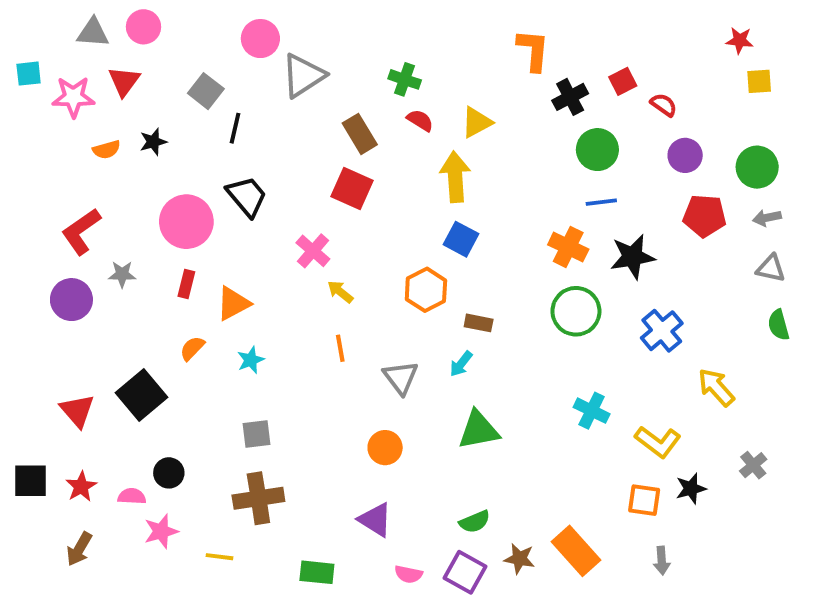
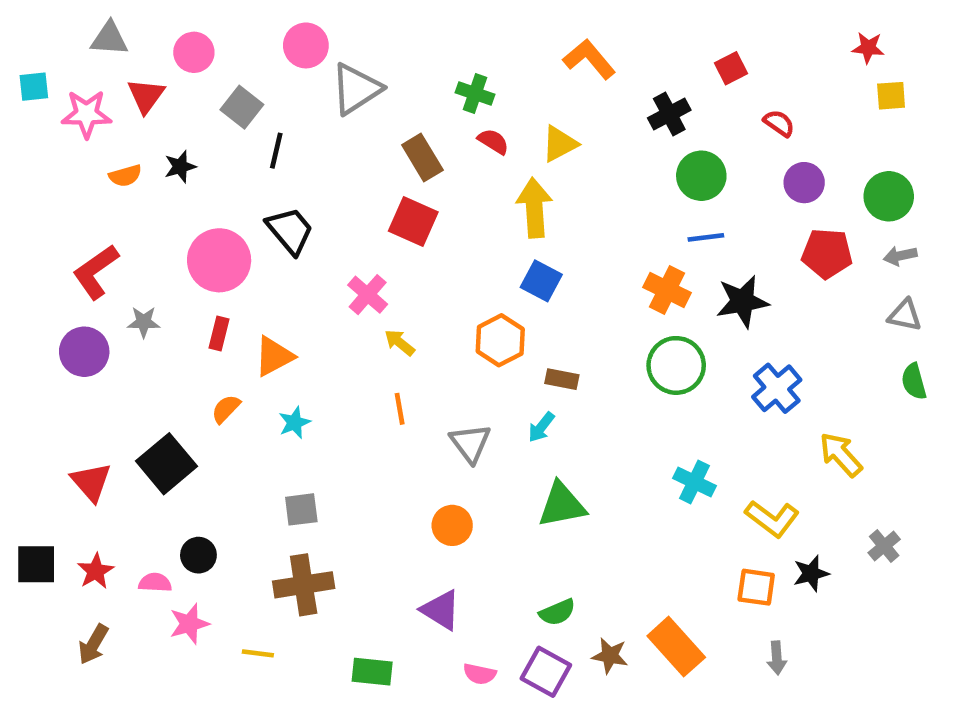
pink circle: (144, 27) -> (194, 52), moved
orange L-shape: (533, 50) -> (589, 59), moved, turned -45
red square: (623, 81) -> (731, 68), moved

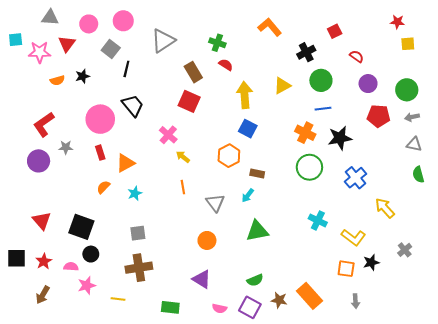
pink circle: (306, 45) -> (123, 21), moved
yellow triangle: (560, 144) -> (282, 86), moved
red rectangle: (219, 333) -> (100, 153), turned -32
black square: (166, 464) -> (81, 227), moved, turned -30

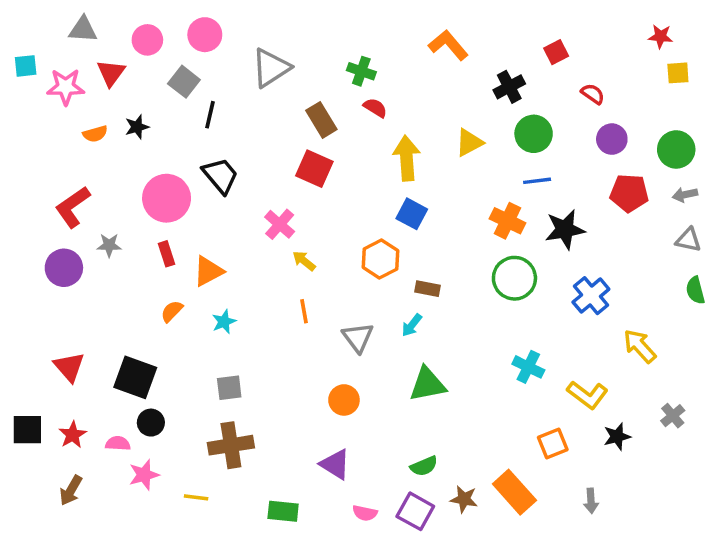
orange square: (346, 269) -> (553, 443), moved, turned -30

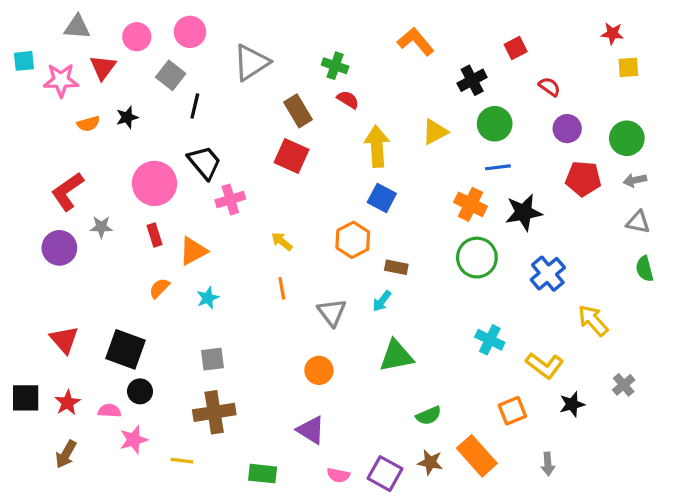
pink cross: (280, 224) -> (230, 200), moved, turned 32
green semicircle: (424, 466) -> (429, 416), moved

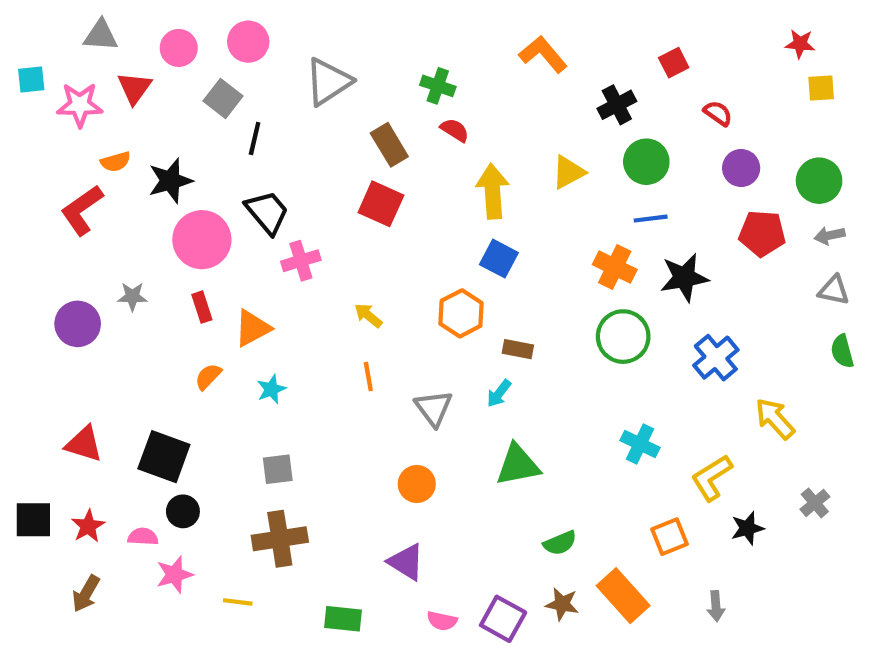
black star: (127, 117) -> (170, 181), moved, size x1.5
red L-shape: (67, 191) -> (82, 210), moved
red triangle: (64, 340) -> (84, 444), turned -32
yellow L-shape: (545, 366) -> (712, 478), turned 111

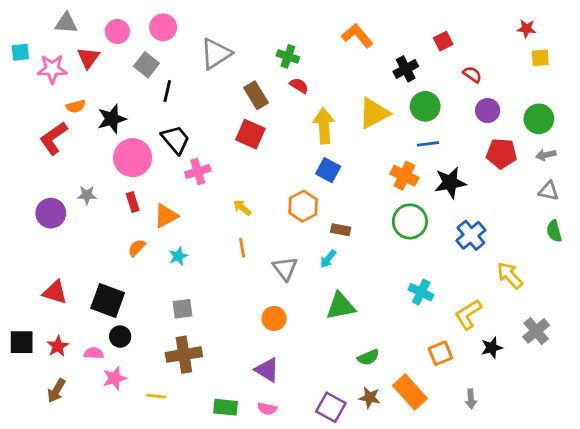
yellow triangle: (568, 172) -> (374, 113), size x1.4
gray cross: (815, 503) -> (536, 331), size x1.4
pink semicircle: (442, 621) -> (267, 409), moved

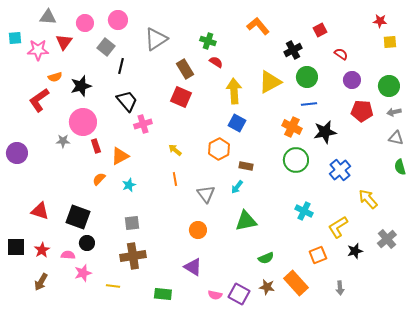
pink circle: (133, 158) -> (83, 122), moved
purple circle: (51, 213) -> (17, 153), moved
pink semicircle: (267, 409) -> (215, 295), moved

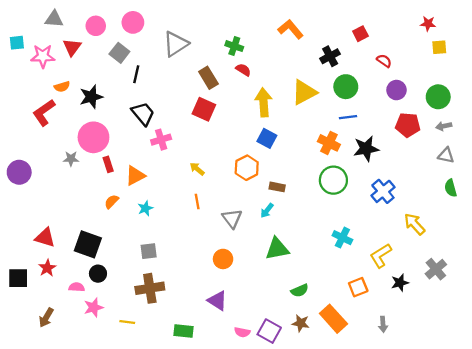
red star: (42, 250) -> (47, 268), moved

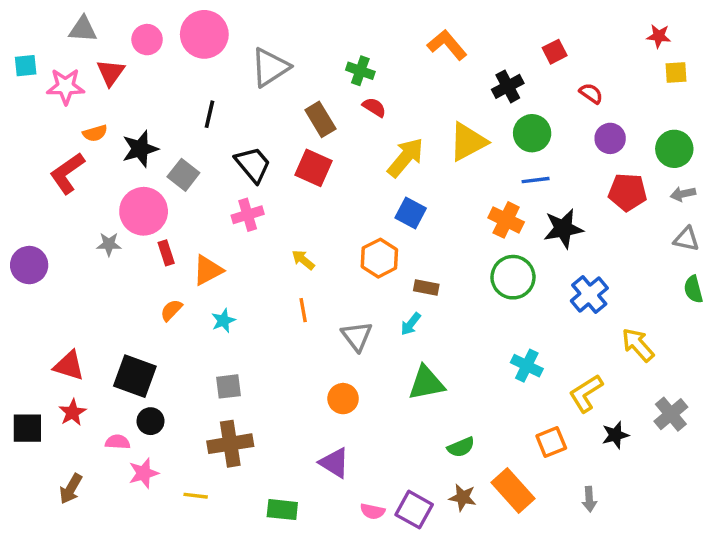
pink circle: (133, 22) -> (204, 34), size x1.4
gray square: (119, 53) -> (183, 175), moved
yellow arrow: (264, 102) -> (405, 157), turned 44
black trapezoid: (143, 114) -> (253, 164), moved

